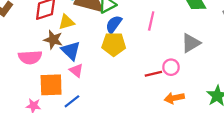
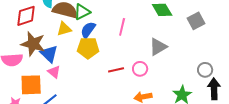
yellow triangle: (66, 22) -> (64, 29), moved
brown star: (53, 40) -> (33, 44), size x1.4
red line: (153, 74) -> (116, 70), moved

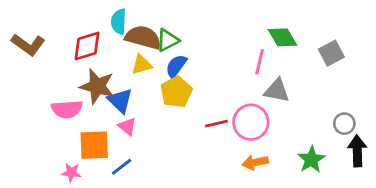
pink line: (122, 27) -> (260, 62), moved
gray triangle: (158, 47) -> (277, 91), turned 42
yellow pentagon: (88, 48) -> (176, 92), turned -30
pink circle: (140, 69) -> (251, 122), size x1.6

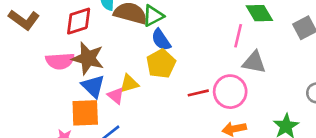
yellow triangle: (142, 65) -> (129, 84), moved
blue semicircle: (176, 66) -> (161, 40), turned -70
blue triangle: (120, 101) -> (93, 86), moved
pink semicircle: (67, 109) -> (60, 61), moved

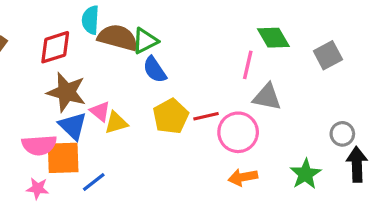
pink semicircle: (60, 61) -> (39, 145), moved
yellow pentagon: (161, 64) -> (171, 116), moved
red line: (198, 93) -> (206, 116), moved
pink triangle: (116, 96) -> (100, 111), moved

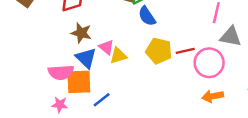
brown star: (66, 92) -> (81, 33), size x0.7
yellow pentagon: (171, 116) -> (159, 51), turned -30

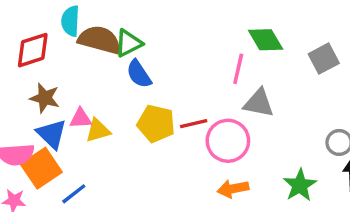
pink triangle: (106, 47) -> (81, 119), turned -42
orange square: (79, 82) -> (41, 168), turned -32

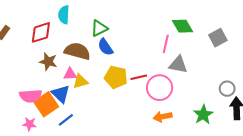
brown semicircle: (100, 40) -> (77, 51), moved
blue triangle: (52, 134) -> (61, 94), moved

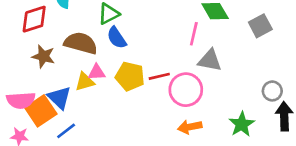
pink triangle: (70, 74) -> (97, 72), moved

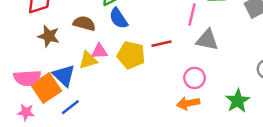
brown semicircle: (81, 43) -> (84, 23), size x0.7
red line: (159, 76) -> (162, 44), moved
pink circle: (186, 90) -> (195, 78), moved, size x0.7

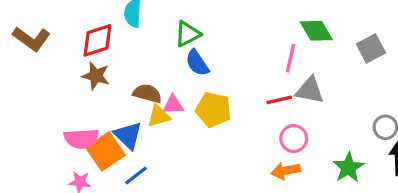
brown semicircle: (84, 23) -> (147, 93), moved
brown star: (49, 36) -> (96, 76), moved
red line: (162, 44) -> (279, 100), moved

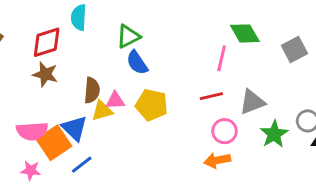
gray triangle: (310, 90) -> (252, 102), moved, turned -32
brown semicircle: (147, 93) -> (92, 90), turned 80
green star: (348, 167) -> (274, 134), moved

